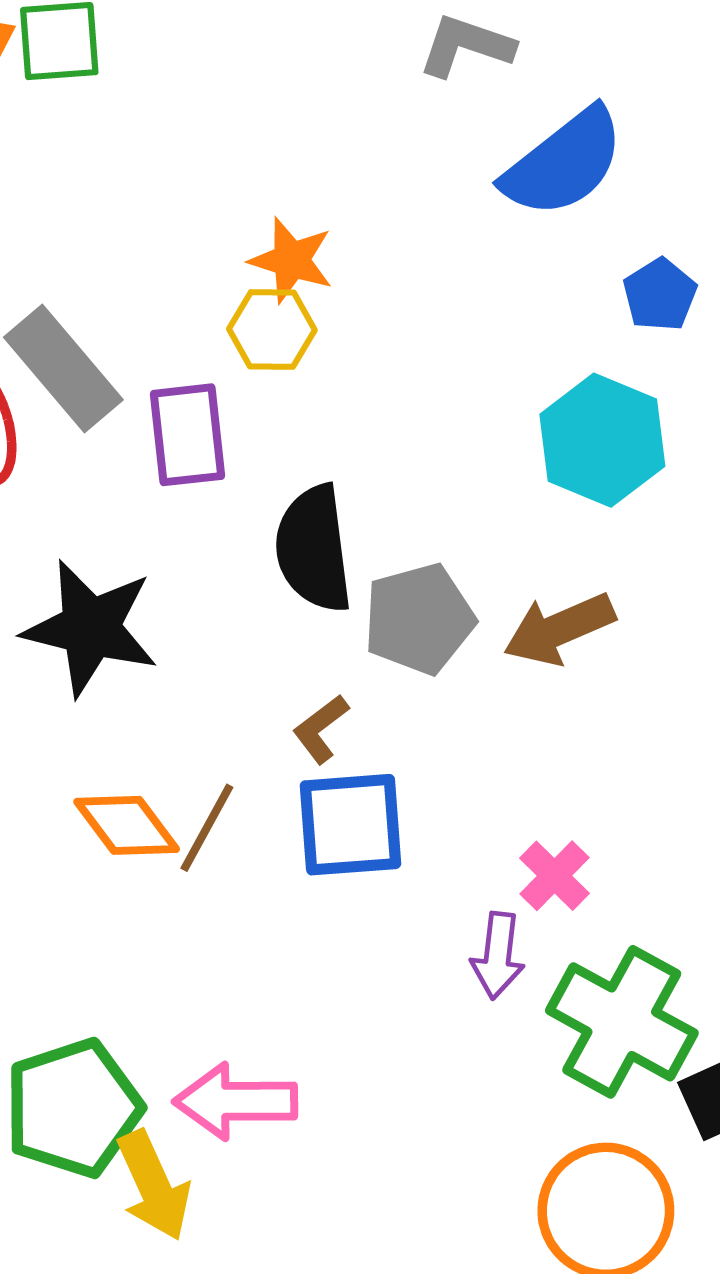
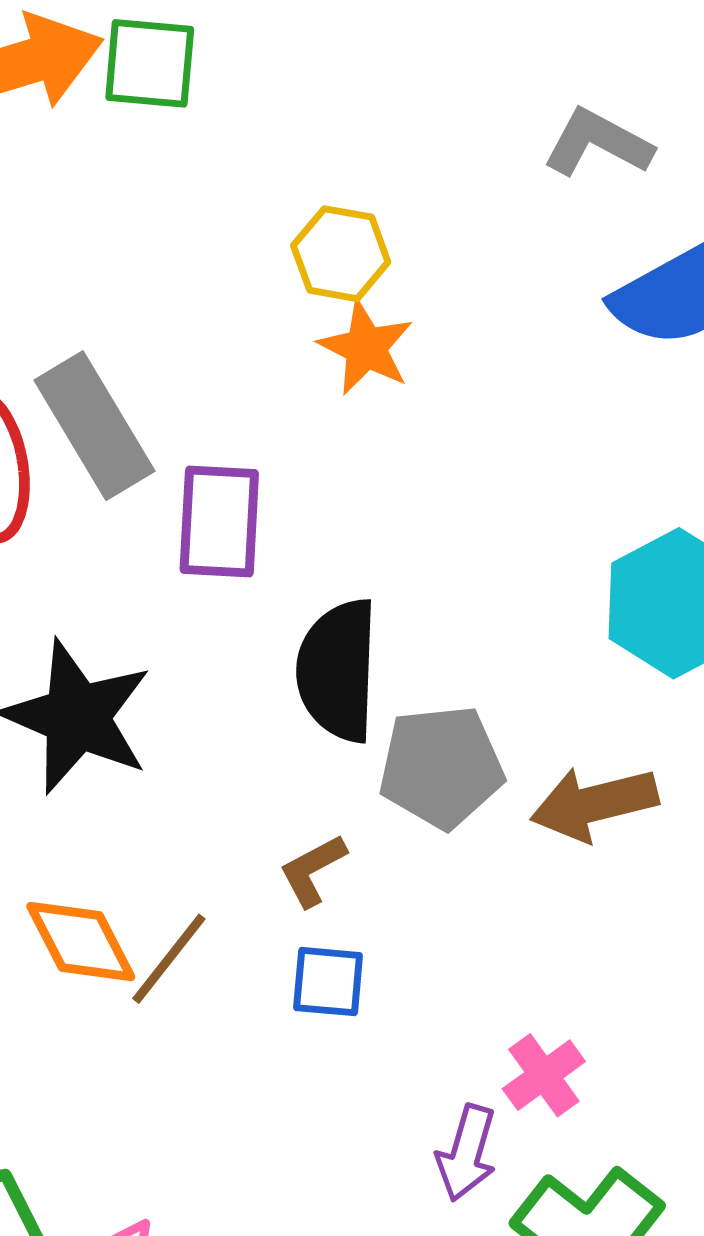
yellow hexagon: (272, 330) -> (341, 254), moved
blue square: (351, 825) -> (328, 982), size x0.6

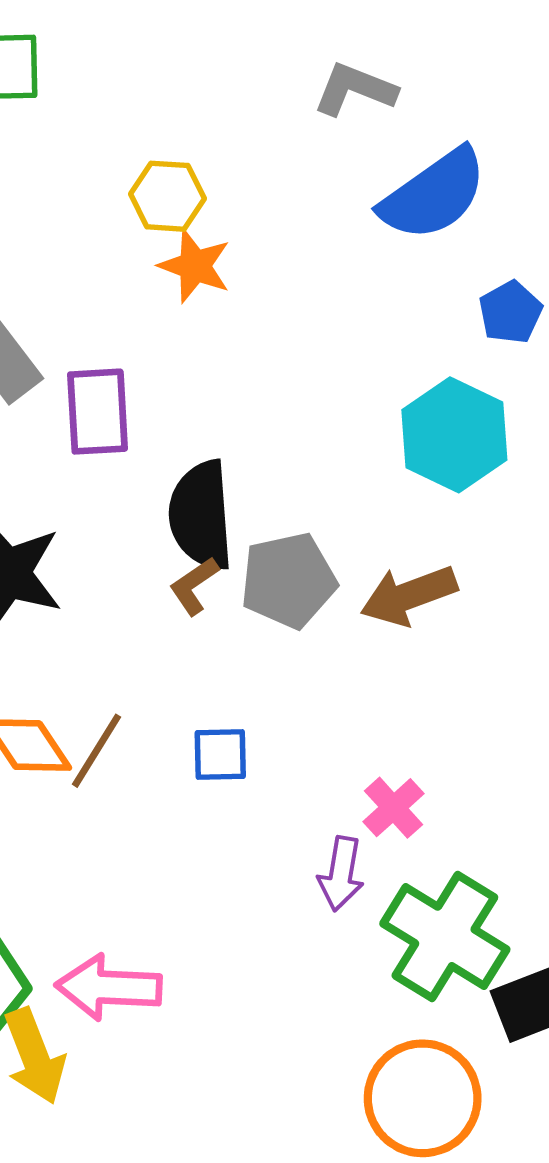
brown L-shape: (313, 870) -> (194, 586), moved

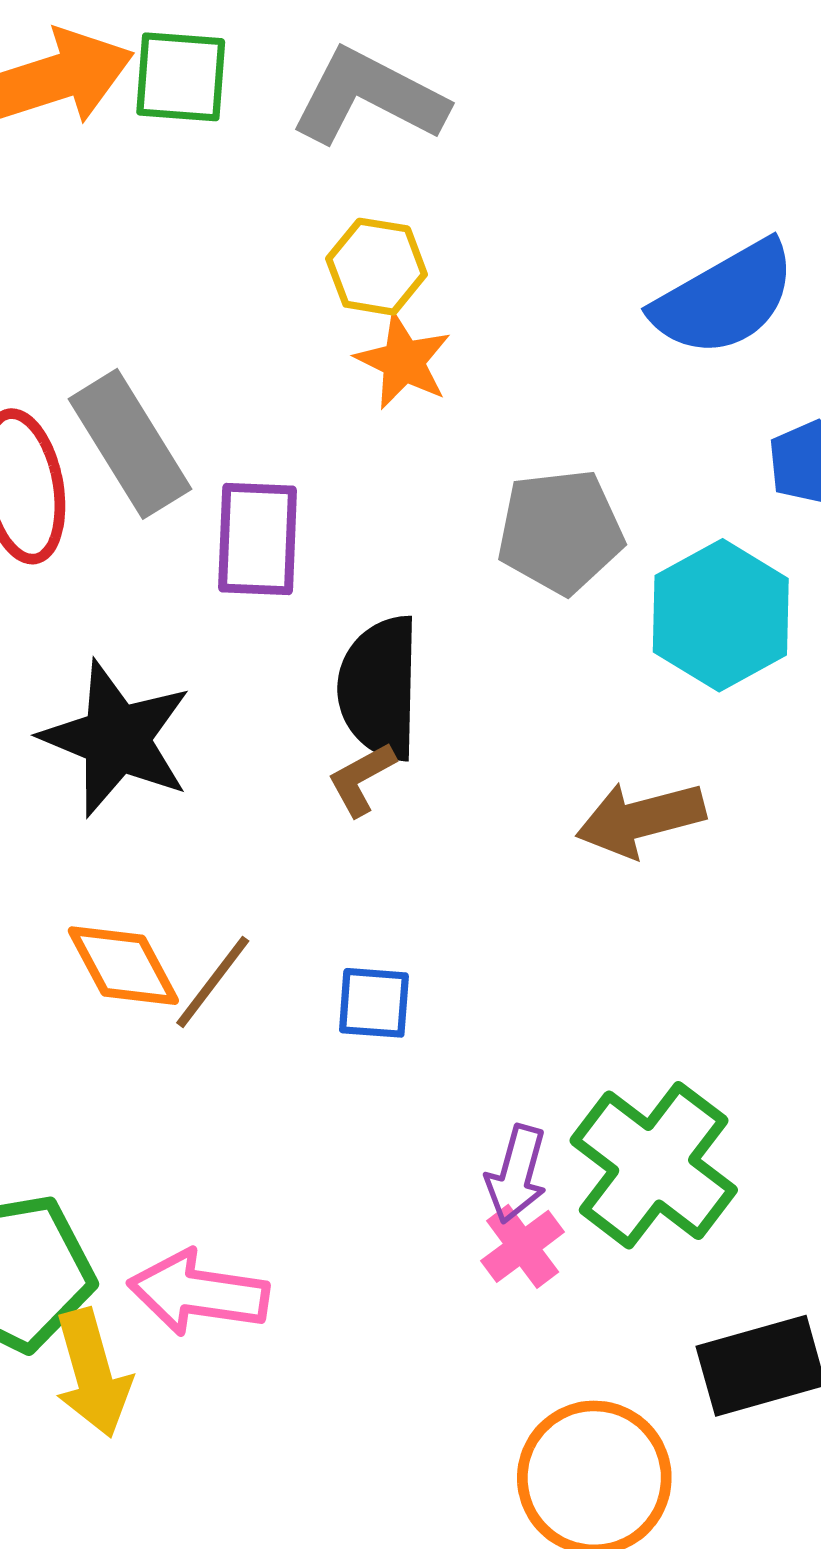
gray L-shape: (355, 89) -> (369, 97), moved, size x1.4
gray pentagon: (288, 580) -> (560, 531), moved
pink cross: (394, 808) -> (523, 1246), moved
green cross: (445, 936) -> (654, 1165), moved

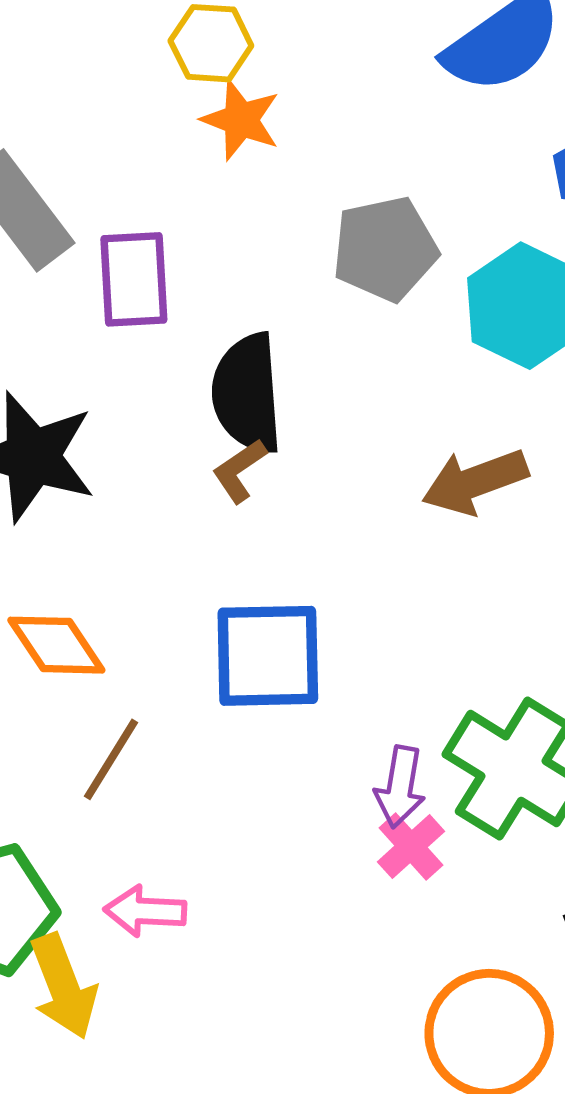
brown line: (213, 982) -> (111, 759), moved
blue square: (374, 1003) -> (268, 656), size x1.8
pink arrow: (198, 1293) -> (145, 911), size x0.7

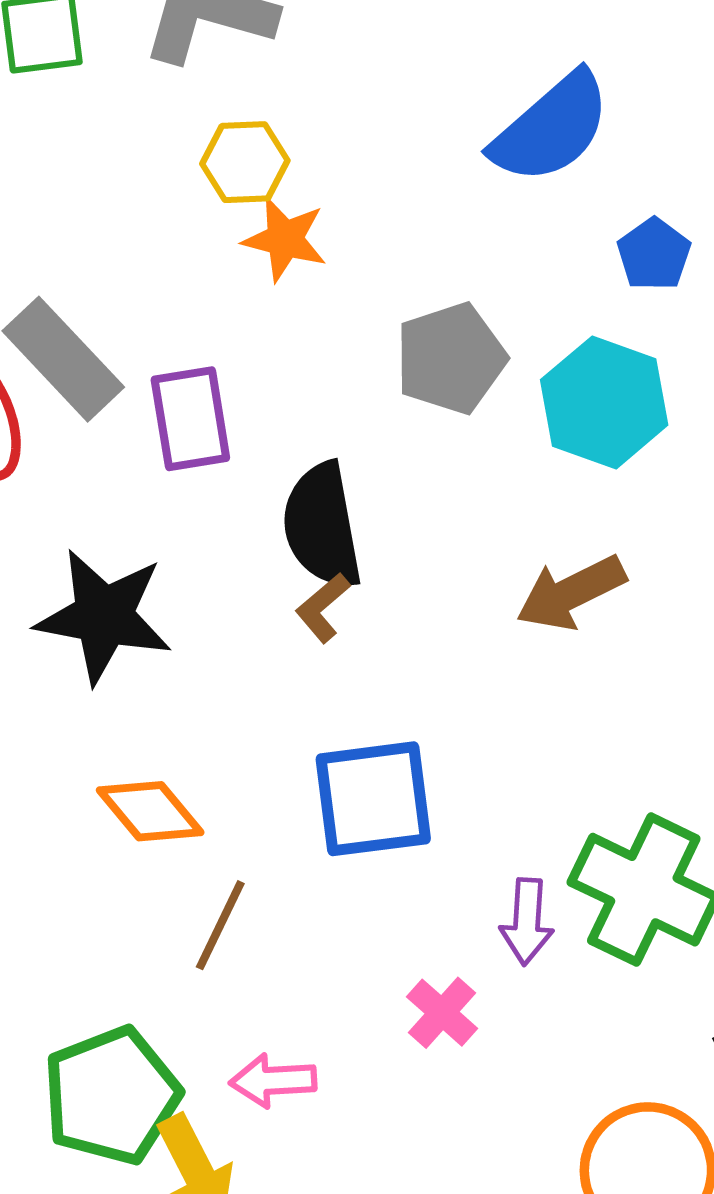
pink cross: (411, 847) -> (442, 1013), moved

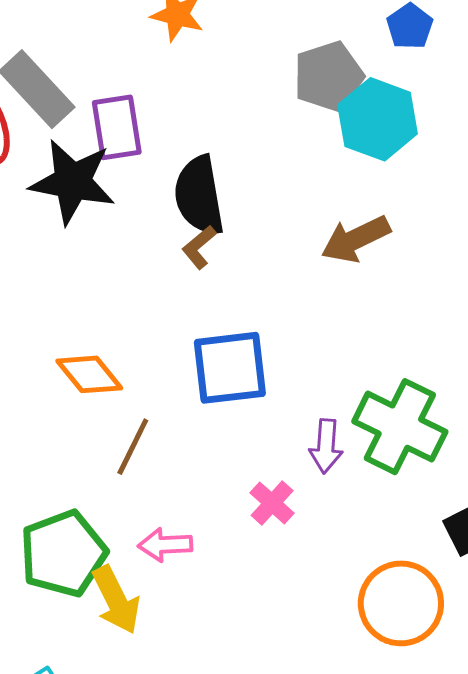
gray pentagon: (451, 358) -> (328, 76), moved
black star: (104, 616) -> (73, 182), moved

